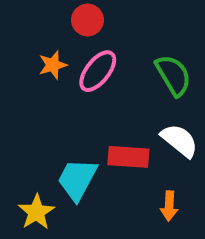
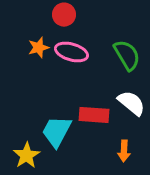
pink ellipse: (98, 71) -> (71, 52), turned 68

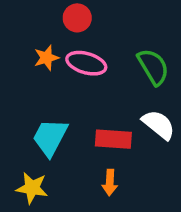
cyan trapezoid: (57, 131) -> (50, 137), moved
orange arrow: (124, 151) -> (110, 183), moved
yellow star: (27, 155) -> (32, 188), turned -30

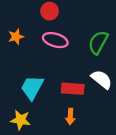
orange star: (46, 58) -> (16, 37), moved
green semicircle: (153, 67) -> (98, 42), turned -120

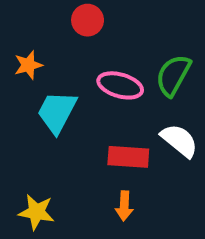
pink ellipse: (55, 40) -> (120, 85), moved
cyan trapezoid: (32, 88) -> (57, 112), moved

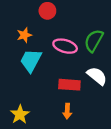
orange star: (28, 65) -> (24, 35), moved
yellow star: (36, 212) -> (20, 114), turned 30

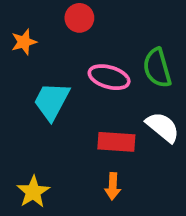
orange star: (24, 35) -> (24, 42), moved
green semicircle: (94, 41) -> (157, 68), turned -45

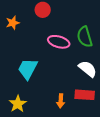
cyan trapezoid: (52, 101) -> (28, 69), moved
red rectangle: (116, 142) -> (85, 95), moved

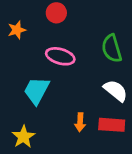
pink ellipse: (59, 42) -> (60, 56), moved
orange arrow: (61, 101) -> (80, 122), moved

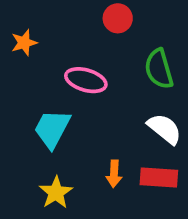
red circle: (56, 13) -> (118, 18), moved
yellow star: (23, 137) -> (56, 192), moved

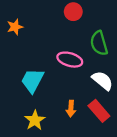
pink ellipse: (86, 80) -> (70, 60), moved
red rectangle: (159, 178) -> (99, 111), turned 45

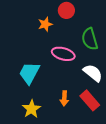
orange star: (15, 27) -> (45, 24), moved

